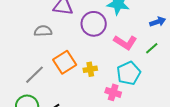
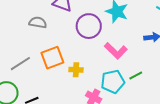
green line: (152, 48) -> (136, 76), moved

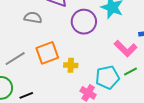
pink L-shape: (116, 51) -> (126, 49), moved

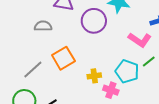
yellow cross: (71, 65) -> (94, 76), moved
cyan pentagon: (107, 77) -> (127, 71), turned -30

